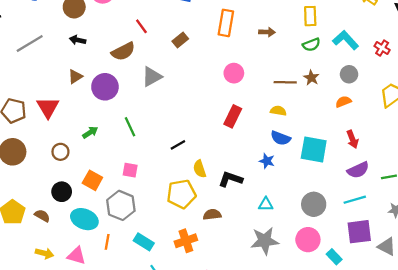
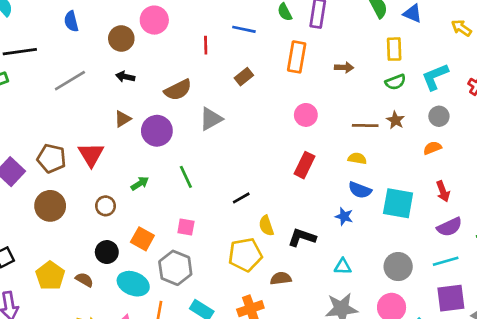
red line: (141, 26) -> (206, 45), moved, turned 35
cyan L-shape: (346, 40) -> (435, 77), turned -70

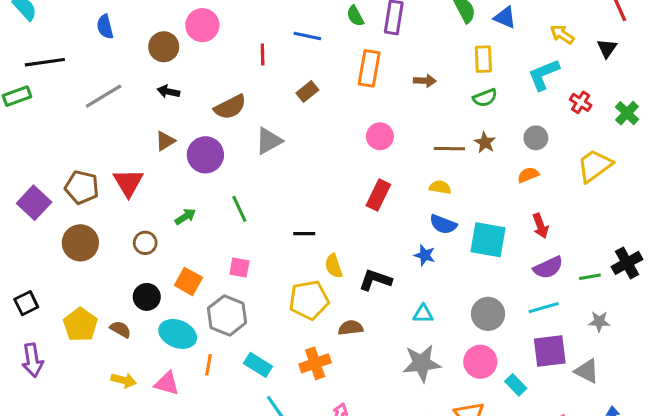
cyan L-shape: (435, 77) -> (544, 75), moved
black line: (241, 198) -> (304, 234), turned 30

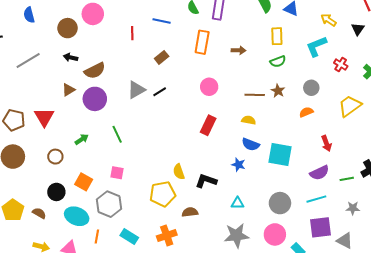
brown semicircle: (230, 107) -> (95, 71), moved
red arrow: (540, 226) -> (326, 143), moved
black line: (304, 234) -> (160, 92), moved, turned -32

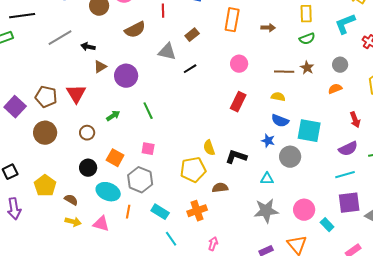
black arrow: (71, 57) -> (88, 47), moved
brown semicircle: (95, 71) -> (135, 30), moved
gray triangle: (136, 90) -> (167, 52), moved, turned 42
gray circle: (280, 203) -> (290, 157), moved
brown semicircle: (39, 213) -> (71, 200), moved

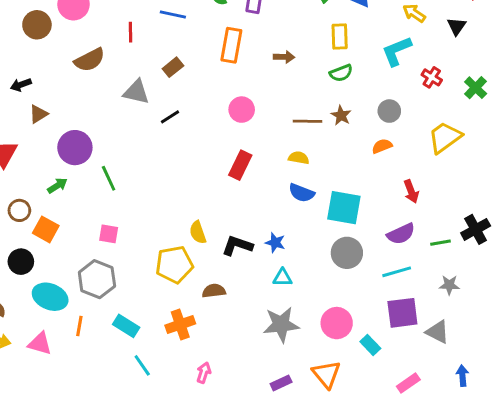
black arrow: (88, 47) -> (21, 85), turned -32
purple circle: (126, 76) -> (75, 148), moved
blue star: (268, 141) -> (275, 243), moved
gray circle: (290, 157) -> (347, 253), moved
orange square: (115, 158) -> (46, 229), moved

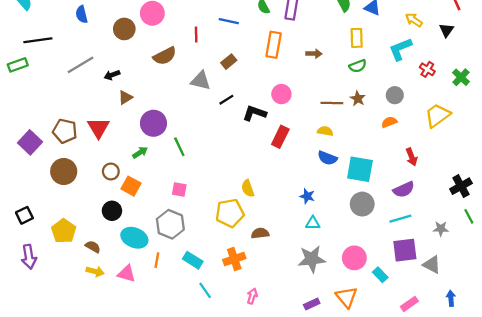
green line: (440, 243) -> (469, 216), moved, turned 72
black L-shape: (237, 246) -> (254, 113), moved

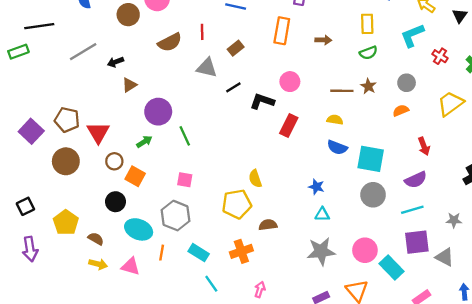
red line: (196, 35) -> (202, 32), moved
red triangle: (98, 128) -> (98, 132), moved
cyan rectangle: (380, 275) -> (392, 268), size x1.5

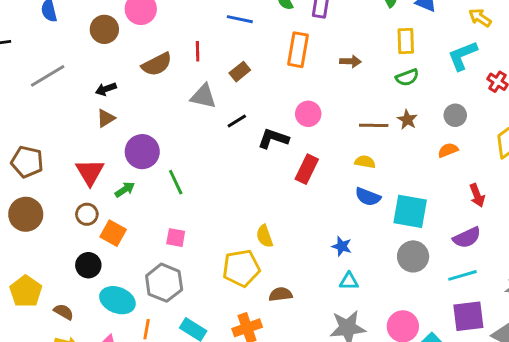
black arrow: (115, 62) -> (106, 89), moved
red triangle: (98, 132) -> (90, 172), moved

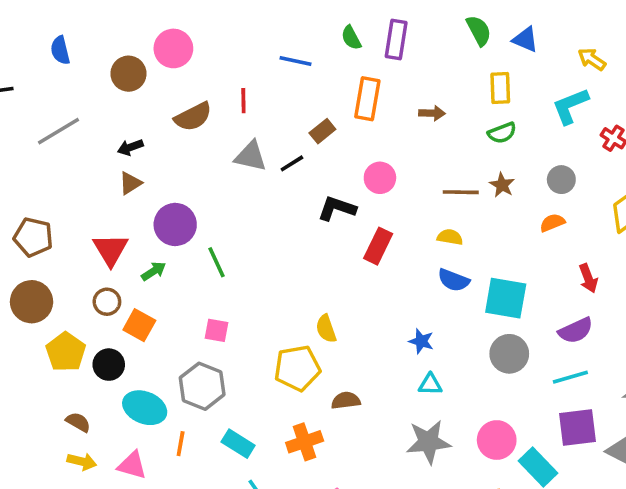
brown rectangle: (240, 72) -> (322, 131), moved
black line: (237, 121) -> (292, 163), moved
yellow pentagon: (26, 291) -> (66, 352), moved

